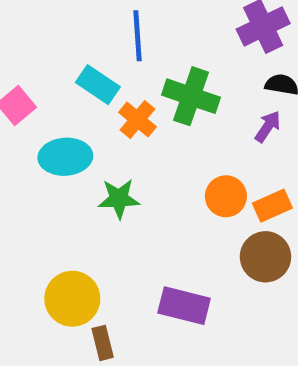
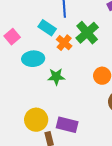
green cross: (191, 96) -> (87, 33), turned 30
purple rectangle: (184, 306) -> (67, 125), moved

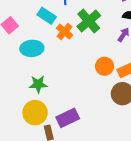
green star: (56, 77) -> (38, 84), moved
purple rectangle: (67, 125) -> (68, 118), turned -40

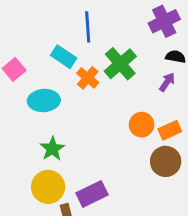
green star: (38, 84) -> (52, 149), turned -30

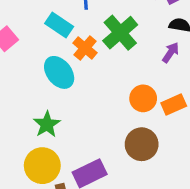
cyan ellipse: (44, 101) -> (59, 72), moved, turned 56
brown circle: (166, 161) -> (142, 144), moved

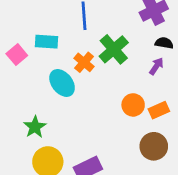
cyan rectangle: (59, 25) -> (47, 42), moved, turned -30
green star: (47, 124) -> (35, 127), moved
brown circle: (142, 144) -> (154, 146), moved

